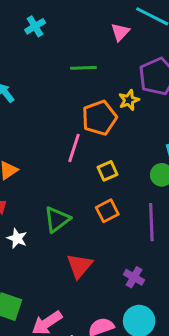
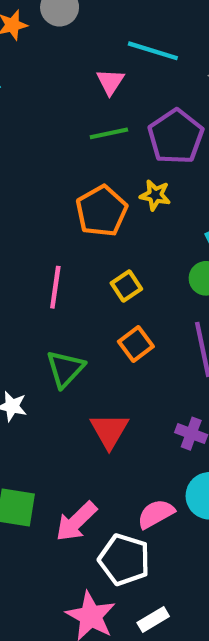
green line: (83, 68) -> (109, 133), moved
yellow star: (129, 100) -> (155, 195), moved, turned -30
pink line: (74, 148) -> (55, 287), moved

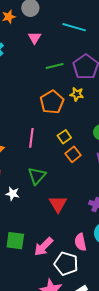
pink triangle: (110, 82) -> (35, 38), moved
orange square: (136, 344) -> (73, 154), moved
pink semicircle: (156, 514) -> (80, 242), turned -72

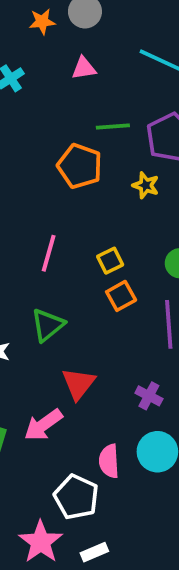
pink triangle: (35, 38) -> (84, 68), turned 40
orange pentagon: (52, 102) -> (80, 166), moved, turned -30
pink arrow: (44, 247) -> (43, 425), moved

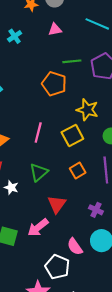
yellow star: (146, 185) -> (87, 110), moved, size x1.5
yellow square: (110, 261) -> (72, 136), size x1.5
orange square: (121, 296) -> (78, 171), moved
pink semicircle: (109, 461) -> (75, 247), turned -30

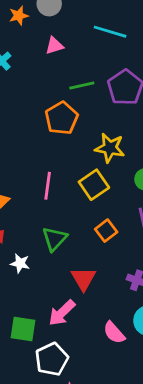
orange pentagon: (54, 84) -> (62, 118), turned 30
white pentagon: (57, 267) -> (52, 359), moved, turned 30

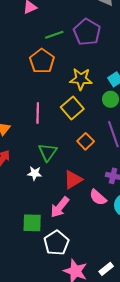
white star: (20, 263) -> (35, 173), moved
red triangle: (83, 279) -> (73, 180), turned 36
pink semicircle: (114, 333) -> (98, 197), moved

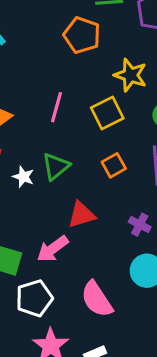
orange pentagon: (42, 61) -> (82, 35), turned -30
white star: (35, 173) -> (23, 177), moved
pink semicircle: (98, 197) -> (97, 299), moved, size x1.4

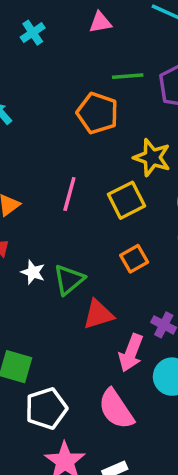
green triangle: (56, 166) -> (69, 280), moved
pink arrow: (53, 249) -> (131, 353), moved, turned -32

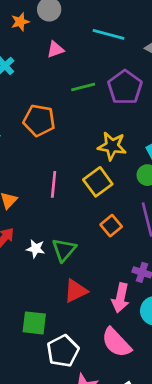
orange pentagon: (97, 113) -> (39, 120), moved
red triangle: (98, 314) -> (76, 291), moved

